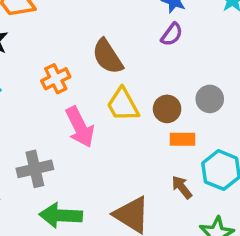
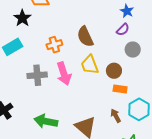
gray circle: (210, 99) -> (133, 50), moved
gray cross: (35, 169) -> (37, 75), moved

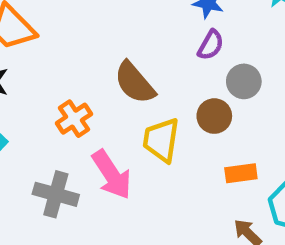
yellow trapezoid: (90, 65) -> (161, 140), turned 45
brown circle: (114, 71) -> (214, 116), moved
gray cross: (37, 75) -> (56, 194), turned 36

